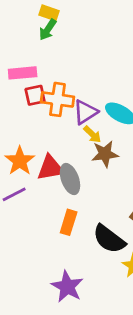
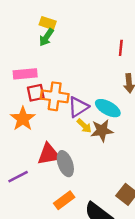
brown star: (105, 154) -> (102, 131), moved
orange star: (20, 161) -> (23, 119), moved
orange rectangle: (69, 222) -> (64, 200), turned 36

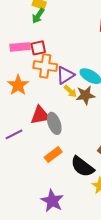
red square: (36, 93) -> (38, 48), moved

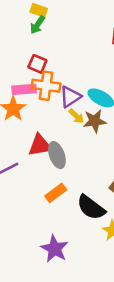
pink rectangle: (20, 47) -> (24, 89), moved
red square: (38, 48) -> (37, 64), turned 35

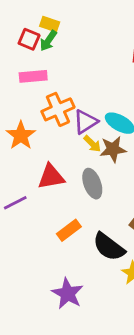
red square: (37, 64) -> (29, 39), moved
orange cross: (46, 86) -> (58, 109), turned -32
pink rectangle: (24, 89) -> (33, 76), moved
gray ellipse: (57, 155) -> (92, 184), moved

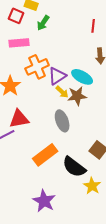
green arrow: (48, 41) -> (43, 23), moved
red triangle: (51, 177) -> (19, 119), moved
orange rectangle: (69, 230) -> (45, 155), size x1.4

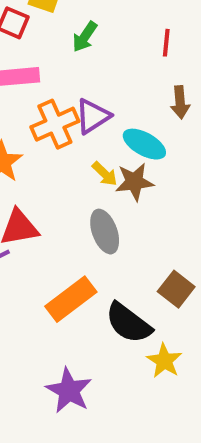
green arrow: (43, 23) -> (85, 37), moved
purple triangle: (57, 76) -> (93, 116), moved

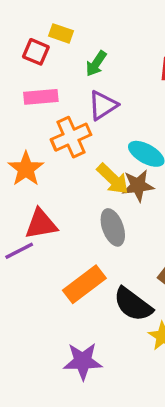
purple triangle: (93, 116) -> (103, 105), moved
yellow arrow: (105, 174) -> (113, 179), size x1.5
purple star: (69, 391) -> (83, 361), turned -30

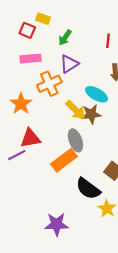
orange rectangle: (84, 284) -> (64, 160), moved

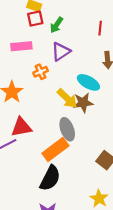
red square: (27, 30) -> (35, 19), moved, turned -35
orange cross: (49, 84) -> (41, 72), size x0.6
black semicircle: (88, 189) -> (50, 178), moved, turned -100

